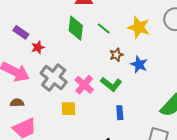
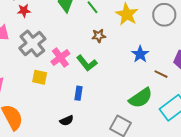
blue star: (139, 64) -> (140, 54), moved
blue rectangle: (120, 113) -> (78, 93), moved

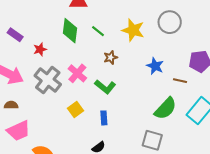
red star: (24, 11) -> (40, 49), moved
pink cross: (60, 58) -> (77, 73), moved
yellow square: (40, 77) -> (75, 110), moved, turned -35

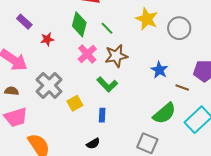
yellow star: (133, 30) -> (147, 19), moved
brown star: (111, 57) -> (116, 56), size x1.6
pink cross: (77, 73) -> (87, 54), moved
gray cross: (48, 80) -> (49, 85), moved

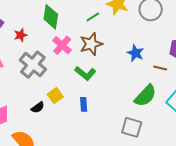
green line: (107, 28) -> (93, 17), moved, turned -72
gray cross: (49, 85) -> (33, 65), moved
black semicircle: (93, 144) -> (38, 107), moved

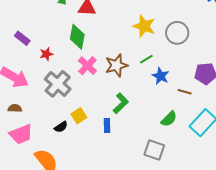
green line: (93, 17) -> (146, 59), moved
green L-shape: (85, 73) -> (121, 103), moved, turned -85
green semicircle: (145, 96) -> (169, 119), size x0.7

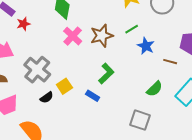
red star: (46, 54) -> (23, 24), moved
gray cross: (58, 84) -> (37, 70), moved
blue rectangle: (107, 125) -> (93, 96), turned -56

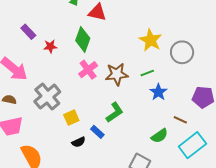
red star: (23, 24) -> (50, 46), moved
brown line: (170, 62) -> (180, 120), moved
black semicircle: (47, 97) -> (79, 142), moved

